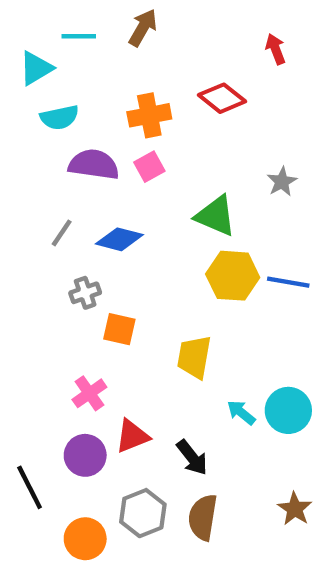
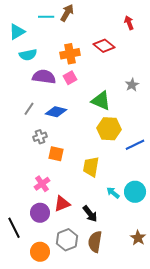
cyan line: (79, 36) -> (46, 17), moved
blue line: (288, 282) -> (135, 145), moved, turned -36

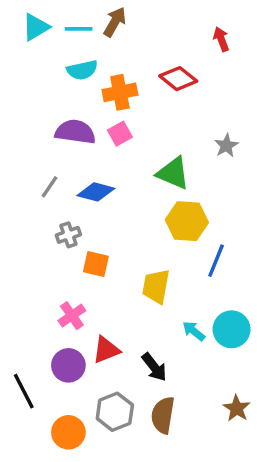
cyan triangle: (17, 32) -> (36, 27), moved
cyan semicircle: (28, 55) -> (82, 70), moved
blue line: (135, 145) -> (216, 261), moved, turned -42

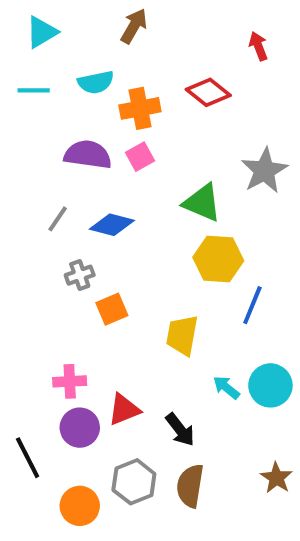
cyan line: (79, 29) -> (34, 90), moved
gray star: (226, 146) -> (264, 171), size x1.6
orange square: (96, 264) -> (112, 309), turned -36
pink cross: (72, 316) -> (70, 381), moved, turned 32

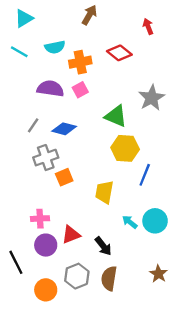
brown arrow: (134, 26) -> (89, 15), moved
cyan line: (34, 90) -> (19, 52), turned 30
gray cross: (80, 275) -> (46, 158), size x1.5

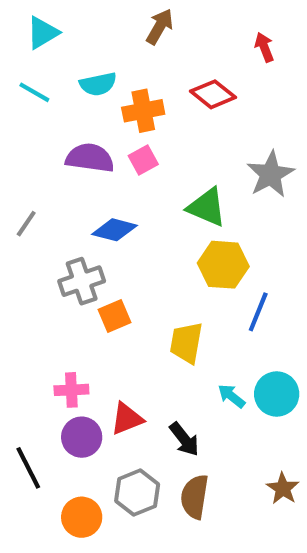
gray line: (33, 125) -> (26, 224), moved

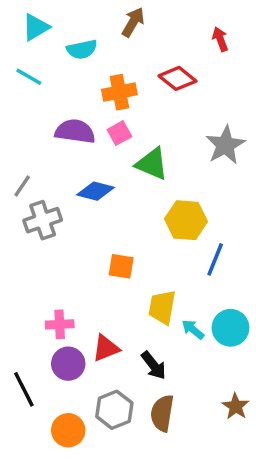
cyan semicircle: (98, 84) -> (82, 49), moved
green triangle: (207, 207) -> (152, 164), moved
gray cross: (82, 281) -> (43, 220), moved
orange square: (114, 316) -> (121, 266), moved, turned 32
yellow trapezoid: (186, 343) -> (162, 307), moved

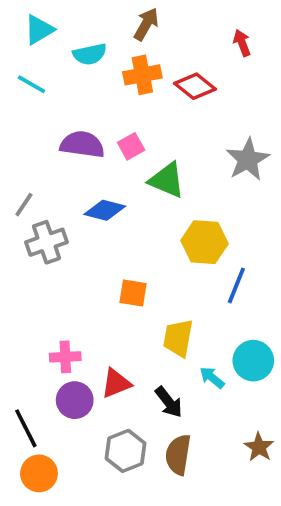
orange cross: (119, 92) -> (142, 75), moved
cyan arrow: (193, 329) -> (212, 378), moved
orange circle: (68, 430) -> (39, 473), moved

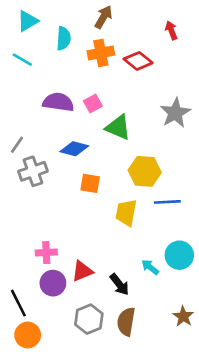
cyan semicircle: (90, 54) -> (64, 38), turned -75
blue line: (236, 285) -> (167, 202), turned 65
orange square: (133, 293) -> (90, 183), moved
yellow trapezoid: (178, 338) -> (126, 213), moved

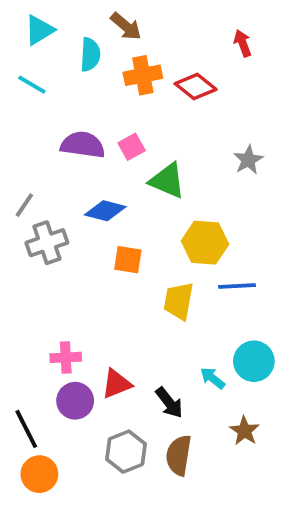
brown arrow: (103, 17) -> (126, 26), moved, turned 100
gray star: (175, 113) -> (248, 160), size x0.7
brown star: (183, 316) -> (244, 431), moved

